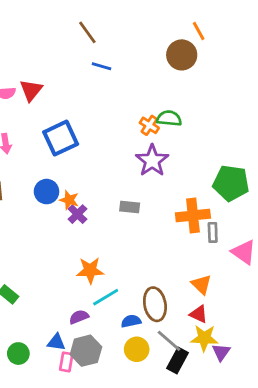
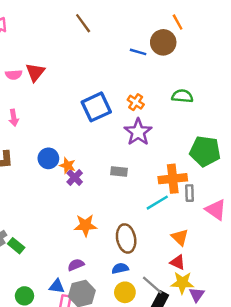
blue line: (101, 66) -> (138, 52), moved
green semicircle: (169, 118) -> (182, 96), moved
blue square: (61, 138) -> (96, 107), moved
cyan line: (106, 297) -> (157, 203), moved
brown ellipse: (155, 304) -> (126, 238), moved

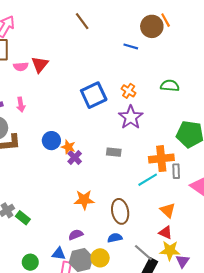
brown circle: (163, 42) -> (152, 26), moved
yellow circle: (125, 292) -> (100, 258), moved

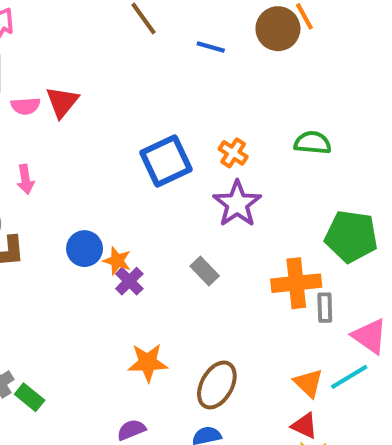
blue line: (131, 46) -> (211, 47), moved
gray rectangle: (114, 152) -> (205, 271), turned 40
cyan line: (148, 180) -> (349, 377), moved
brown ellipse: (120, 211) -> (217, 385), turned 40

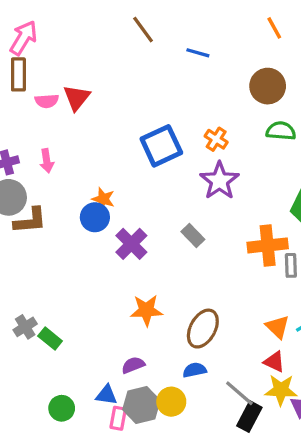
brown circle: (278, 29) -> (268, 86), moved
orange star: (117, 261) -> (103, 199), moved
purple cross: (129, 281) -> (131, 244), size x1.4

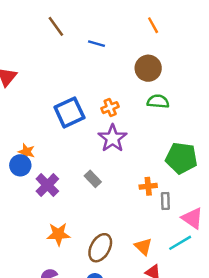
orange cross: (216, 139) -> (110, 108), turned 35
orange cross: (268, 245) -> (148, 186), size x0.6
orange triangle: (278, 327) -> (143, 246), moved

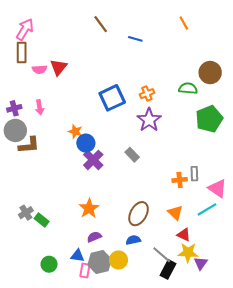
brown circle: (148, 68) -> (210, 73), moved
green pentagon: (181, 158) -> (209, 119), moved, turned -30
blue circle: (20, 165) -> (86, 143), moved
orange cross: (148, 186) -> (180, 180), moved
orange star: (58, 234) -> (89, 208), moved, turned -30

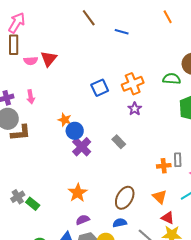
orange cross: (147, 94) -> (133, 84), size x1.5
blue square: (112, 98) -> (100, 88), size x0.7
purple star: (149, 120) -> (135, 109), size x0.6

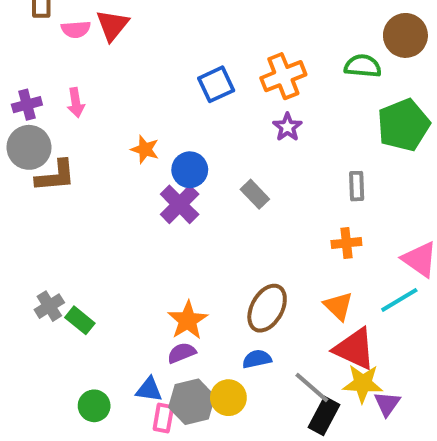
blue circle: (75, 131) -> (190, 170), moved
gray rectangle: (178, 160) -> (357, 186), moved
orange star: (78, 193) -> (188, 320), moved
red triangle: (168, 218) -> (355, 349), size x1.6

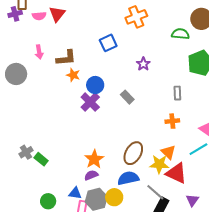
orange cross: (283, 76) -> (136, 17), moved
purple cross: (27, 105) -> (15, 14), moved
brown L-shape: (55, 176) -> (66, 58), moved
blue semicircle: (257, 359) -> (128, 178), size x1.5
yellow star: (363, 383) -> (159, 164), moved

